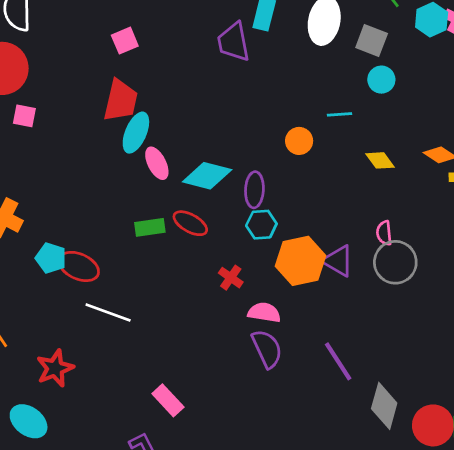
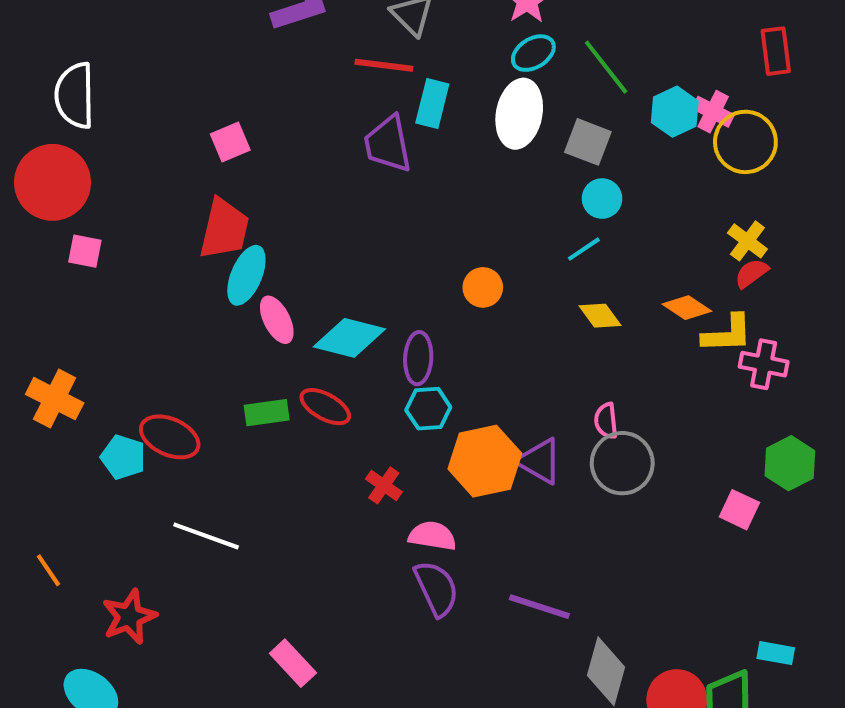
cyan line: (340, 114) -> (584, 249), moved, turned -30
red ellipse: (79, 266) -> (170, 437), moved
purple line: (338, 361) -> (539, 607), turned -39

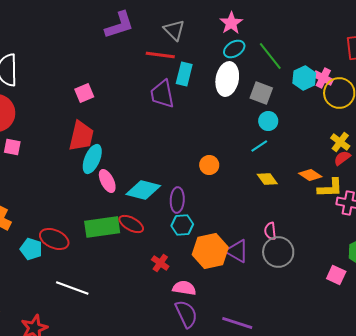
green rectangle: (267, 413) -> (102, 227), size x1.6

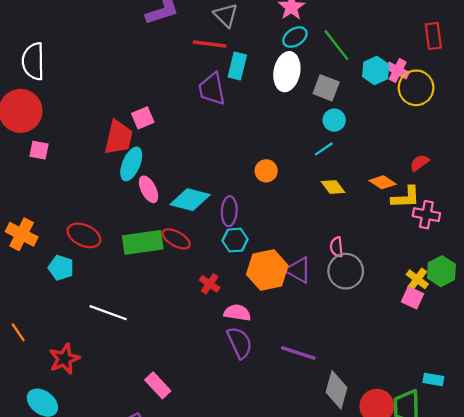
pink square: (84, 93) -> (143, 118), moved
yellow cross: (340, 142) -> (417, 279), moved
red ellipse: (54, 239) -> (84, 235), moved

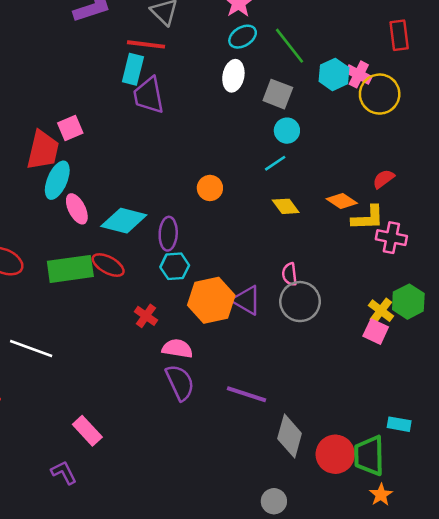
cyan rectangle: (237, 66) -> (133, 69), moved
white ellipse: (287, 72) -> (233, 76), size x0.7

